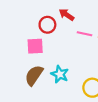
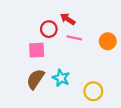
pink line: (84, 34) -> (74, 38), moved

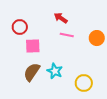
red circle: (49, 29) -> (20, 27), moved

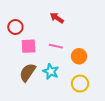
pink line: (67, 35) -> (56, 46), moved
orange circle: (97, 38) -> (79, 56), moved

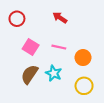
red circle: (15, 27) -> (17, 19), moved
pink square: (29, 46) -> (31, 47), turned 35

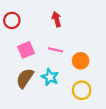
red arrow: (60, 18) -> (57, 19), turned 40
pink square: (31, 47) -> (26, 50), turned 35

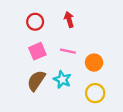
red circle: (12, 20) -> (35, 22), moved

